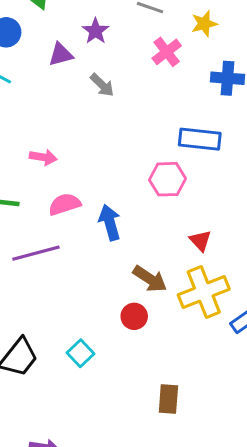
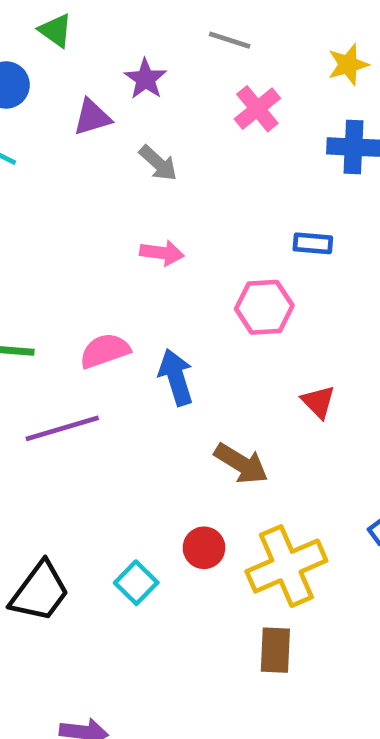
yellow star: (204, 24) -> (348, 65), moved
blue rectangle: (200, 139) -> (313, 243), size x0.6
pink arrow: (43, 157) -> (162, 253), moved
yellow cross: (204, 292) -> (286, 566), moved
red circle: (134, 316) -> (204, 548), moved

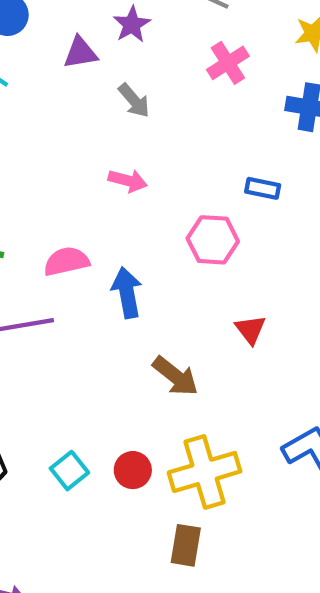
red circle: (204, 548) -> (133, 470), moved

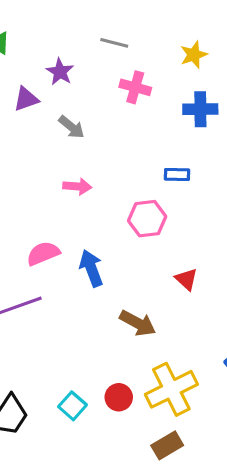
pink cross: (228, 63) -> (135, 87), turned -32
brown rectangle: (186, 545) -> (167, 445), turned 60

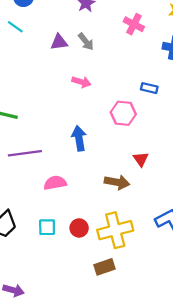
purple triangle: (26, 99) -> (59, 42), moved
pink semicircle: (43, 253) -> (55, 183), moved
brown arrow: (138, 323) -> (117, 182), moved, turned -30
cyan square: (72, 406) -> (47, 227), turned 36

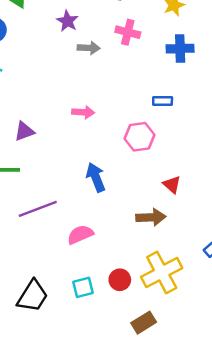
purple triangle: (59, 42) -> (24, 131), moved
gray arrow: (86, 42) -> (89, 48), moved, turned -36
brown rectangle: (104, 267) -> (144, 323), moved

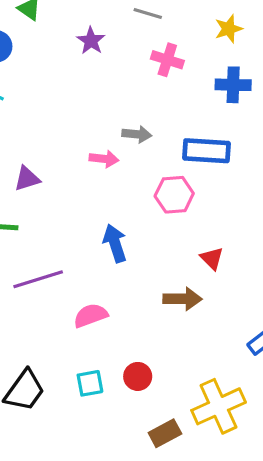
gray arrow: (89, 48) -> (137, 134), moved
blue rectangle: (163, 101) -> (206, 151), size x1.8
yellow cross: (162, 273) -> (219, 406), moved

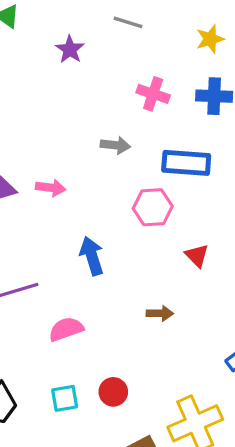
pink cross: (167, 60) -> (153, 94), moved
pink arrow: (104, 159) -> (51, 188), moved
red triangle: (212, 258) -> (197, 256), moved
brown arrow: (182, 299) -> (160, 313), size x0.7

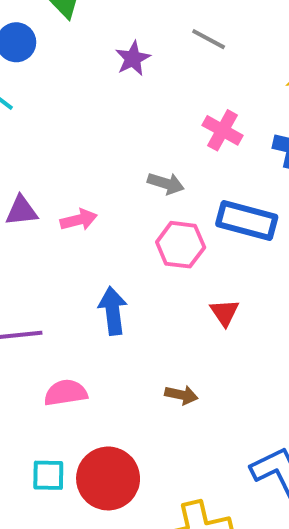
pink arrow: (51, 188) -> (79, 220), turned -32
pink hexagon: (153, 207) -> (181, 245), moved
red triangle: (197, 256) -> (225, 313), moved
red circle: (113, 392) -> (108, 478), size x1.8

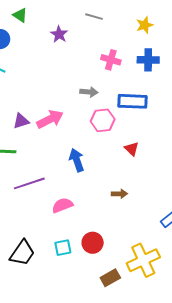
pink arrow: (79, 220) -> (50, 119), size x1.5
red circle: (108, 478) -> (93, 243), size x0.7

